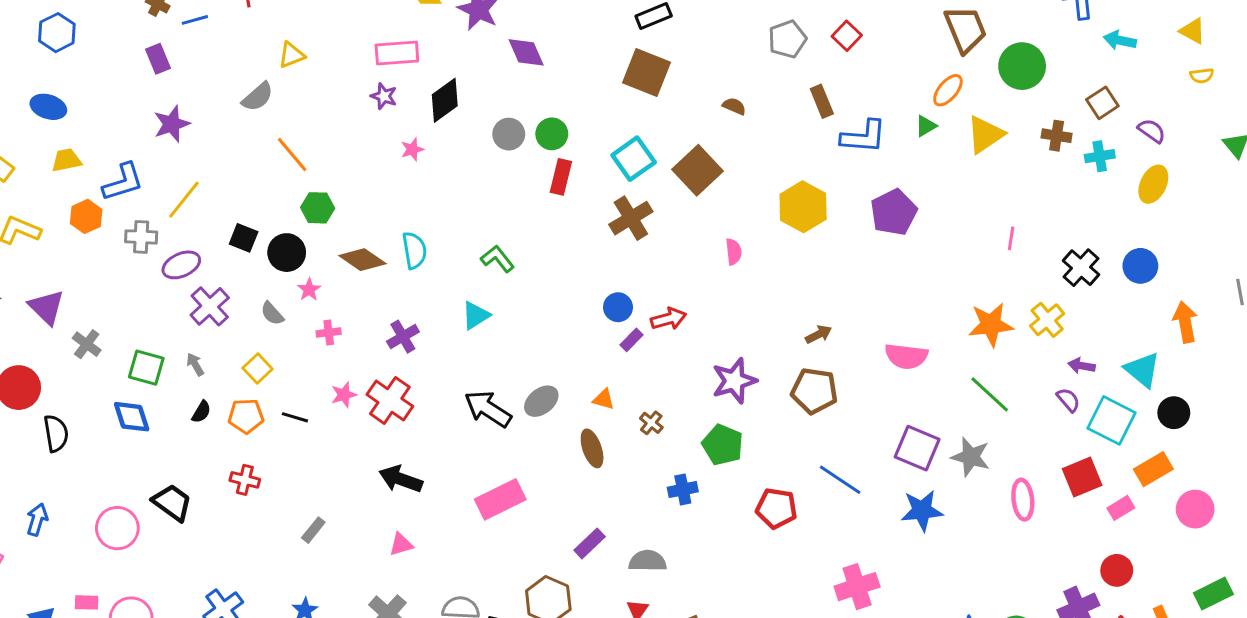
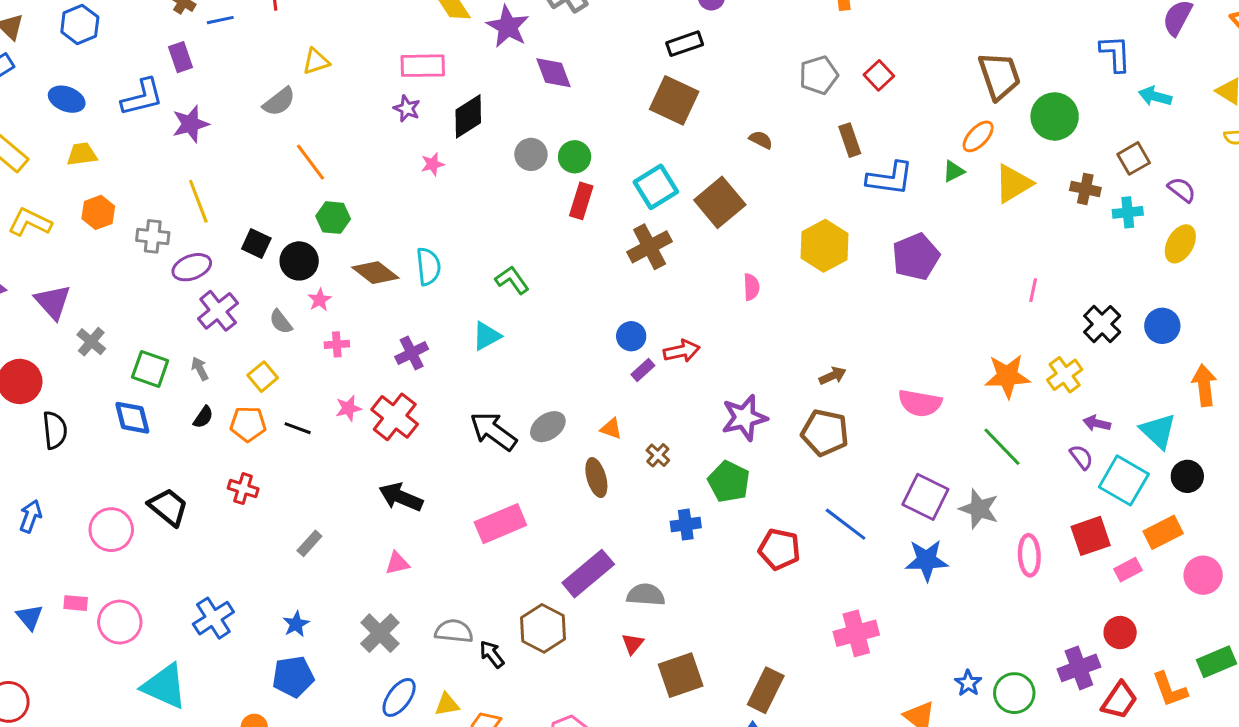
blue L-shape: (123, 182) -> (142, 97), moved
yellow line: (184, 200) -> (198, 201), turned -63
purple rectangle: (590, 543) -> (588, 574), size x1.6

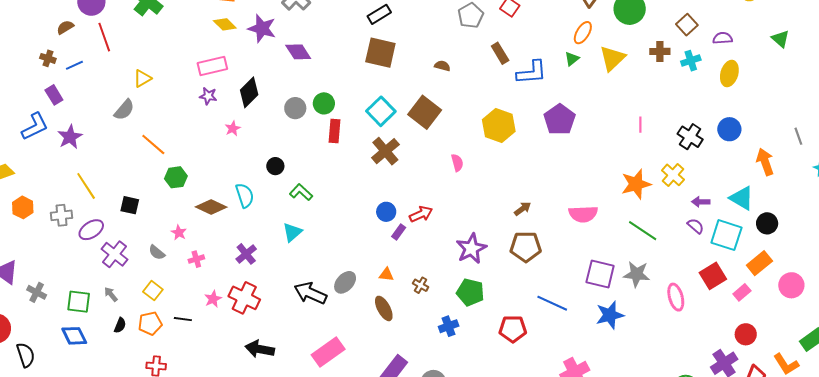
purple semicircle: (1182, 190) -> (723, 38), turned -30
black circle: (299, 261) -> (275, 166), moved, size x0.7

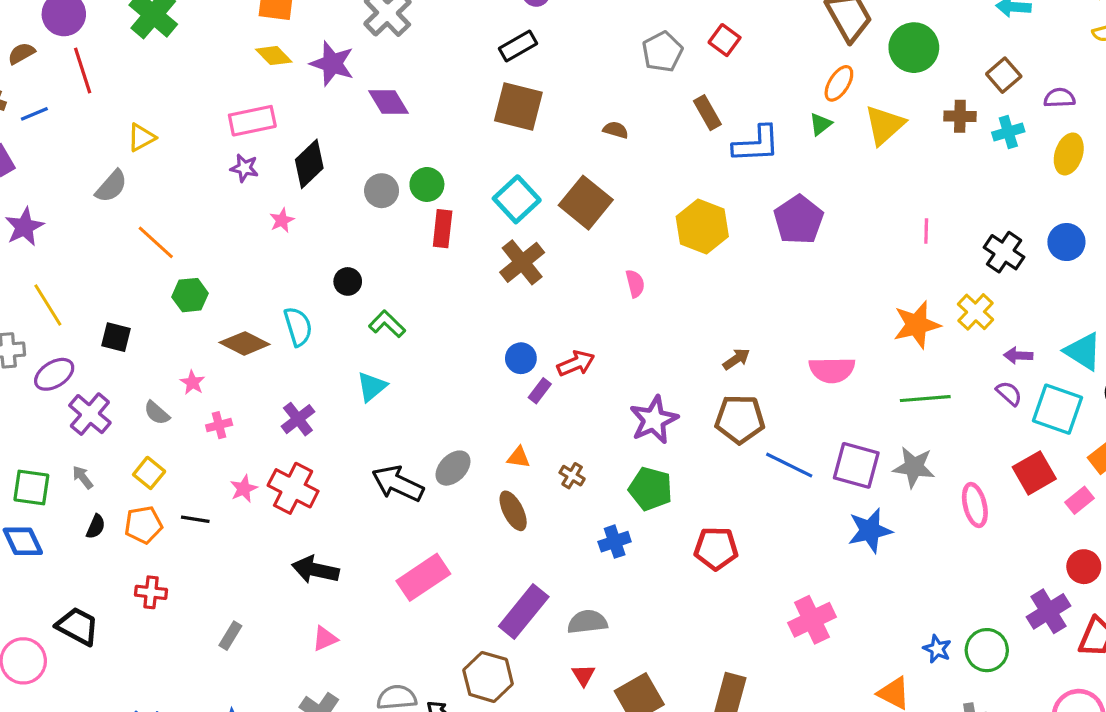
green line: (643, 231) -> (925, 399), turned -40
blue line: (552, 303) -> (789, 465), moved

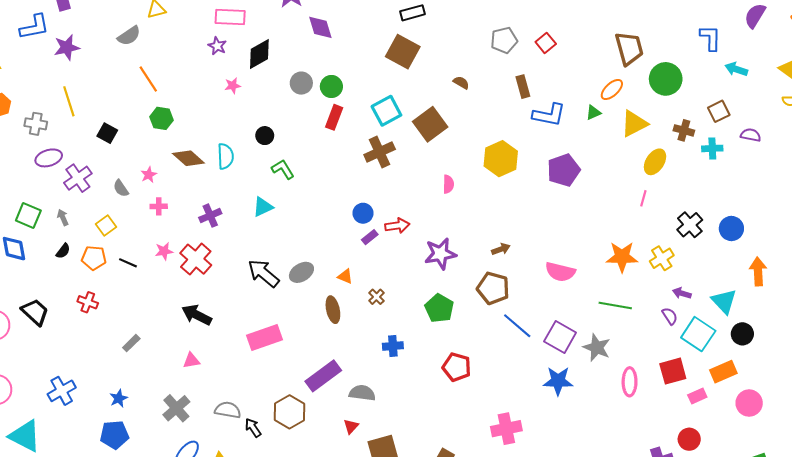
yellow ellipse: (1069, 154) -> (655, 162), moved
purple ellipse: (54, 374) -> (49, 158), moved
purple star: (654, 420) -> (440, 254), moved
green pentagon: (650, 489) -> (439, 308), moved

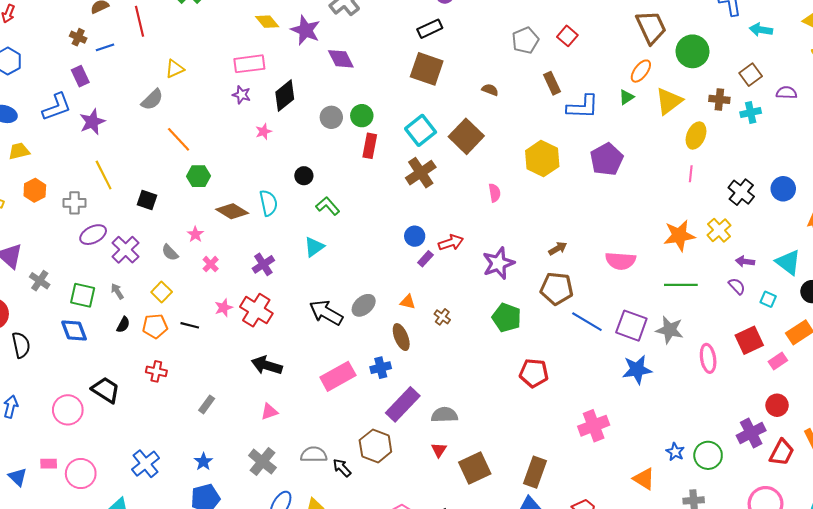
pink cross: (159, 206) -> (211, 264), turned -35
cyan square: (698, 334) -> (768, 299), size x0.5
blue cross: (393, 346) -> (381, 368), moved

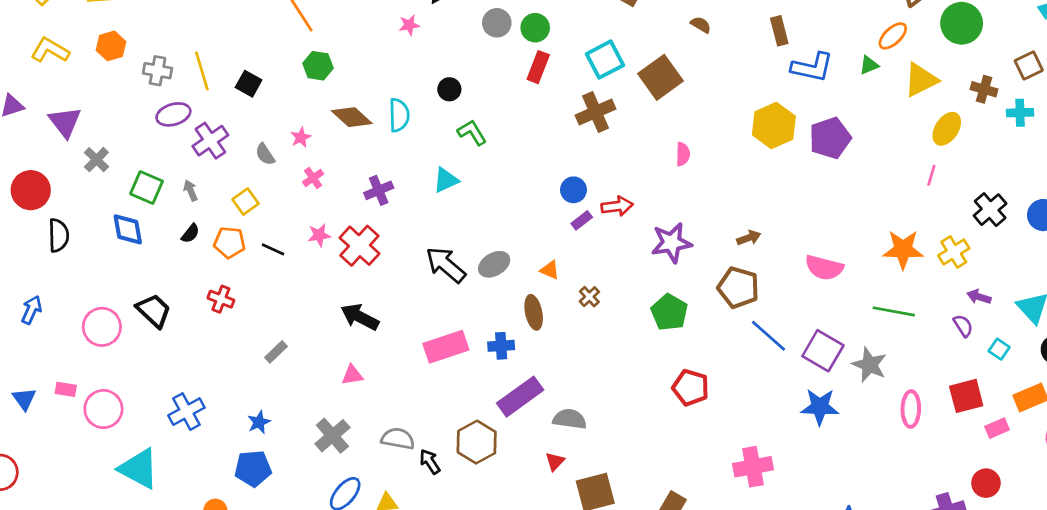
yellow hexagon: (542, 159) -> (774, 125), moved
yellow line: (104, 175) -> (202, 71), moved

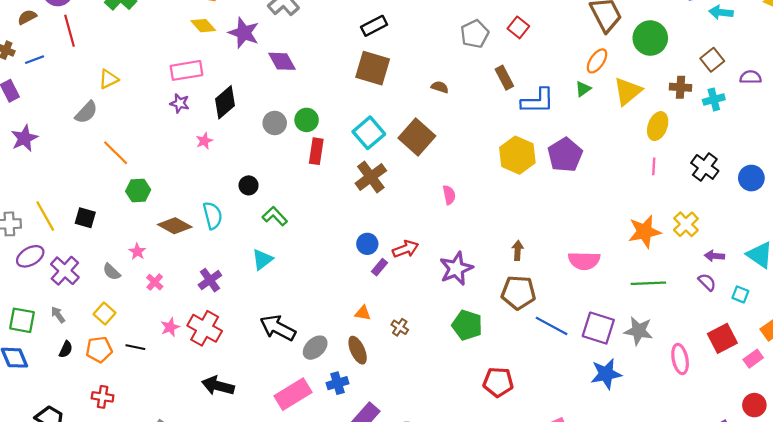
black cross: (990, 210) -> (705, 167), moved
brown arrow: (749, 238) -> (518, 250), turned -54
gray ellipse: (494, 264) -> (315, 348), moved

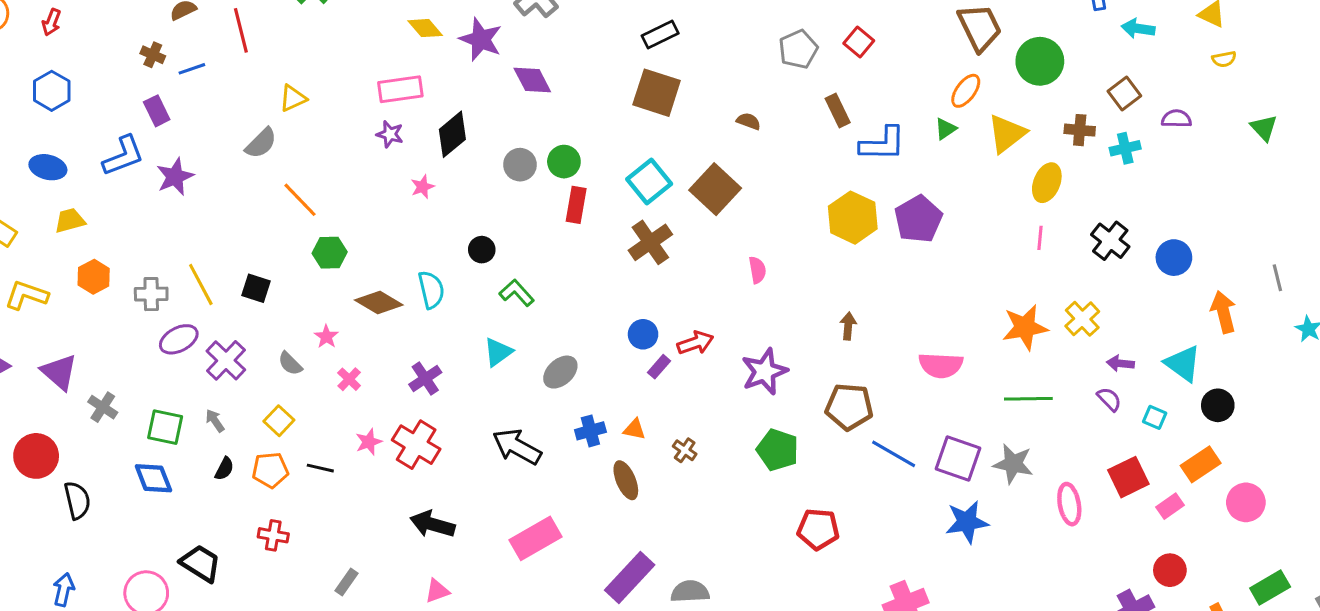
brown arrow: (518, 250) -> (848, 326), moved
gray ellipse: (315, 348) -> (560, 372), moved
blue cross: (337, 383) -> (590, 431), moved

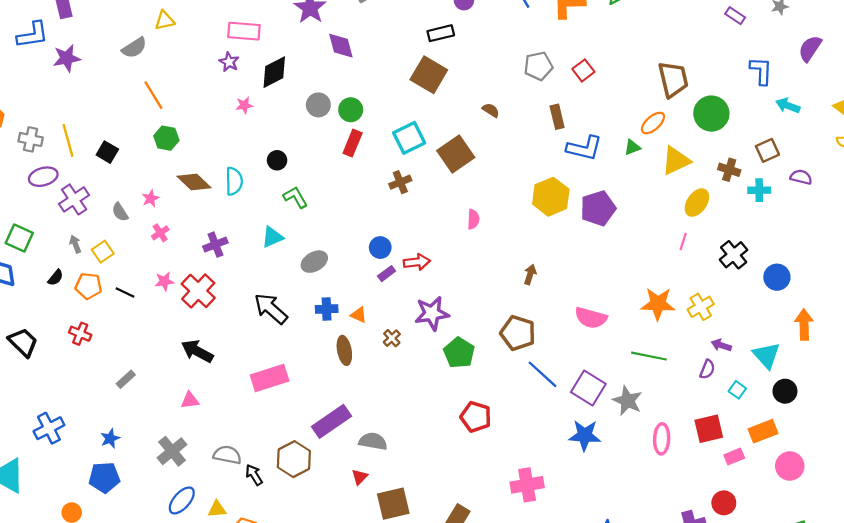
brown cross: (650, 242) -> (400, 182), size x0.7
purple star: (764, 372) -> (432, 313), moved
purple semicircle: (1109, 399) -> (707, 369), turned 54
gray arrow: (215, 421) -> (75, 244), moved

